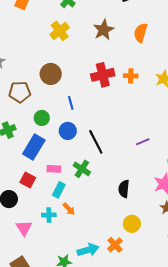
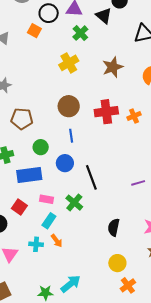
brown circle: (51, 74) -> (69, 106), moved
orange cross: (131, 76) -> (134, 116), turned -32
blue rectangle: (34, 147) -> (29, 175), turned 45
orange cross: (115, 245) -> (128, 285), moved
cyan arrow: (88, 250) -> (71, 284), turned -30

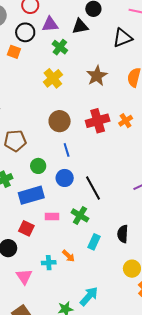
black triangle: (104, 16) -> (80, 26), turned -42
cyan rectangle: (49, 221) -> (94, 242), moved

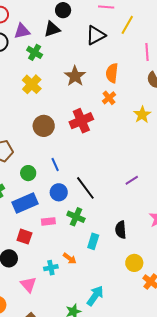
orange cross: (126, 121) -> (109, 98), moved
blue line: (67, 150) -> (55, 165), moved
blue circle: (65, 178) -> (59, 192), moved

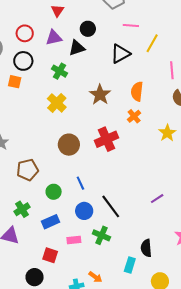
purple triangle: (22, 31) -> (54, 38), moved
blue rectangle: (25, 203) -> (50, 222), size x0.7
cyan rectangle: (93, 241) -> (130, 265), moved

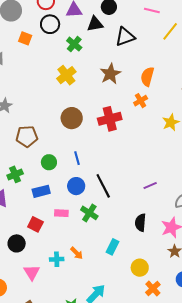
black triangle: (120, 54) -> (125, 37), moved
black circle: (23, 61) -> (50, 24), moved
orange square: (15, 82) -> (25, 38), moved
black semicircle: (146, 248) -> (140, 223), moved

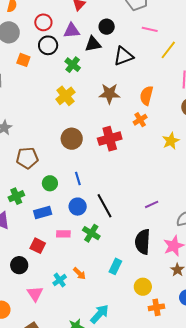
brown star: (110, 74) -> (109, 94), turned 30
black semicircle: (140, 223) -> (143, 242), size x1.4
cyan cross: (57, 259) -> (60, 280), turned -32
orange cross: (153, 289) -> (156, 307), turned 35

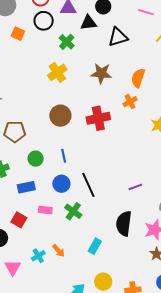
yellow circle: (143, 287) -> (103, 282), moved

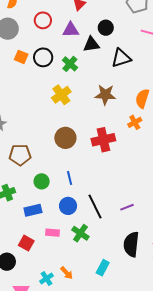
black circle: (44, 21) -> (43, 57), moved
purple line: (135, 187) -> (127, 207), moved

